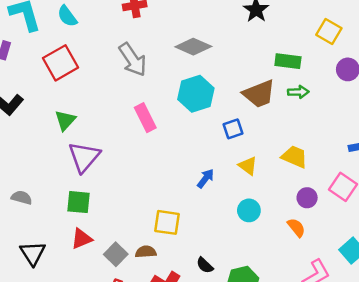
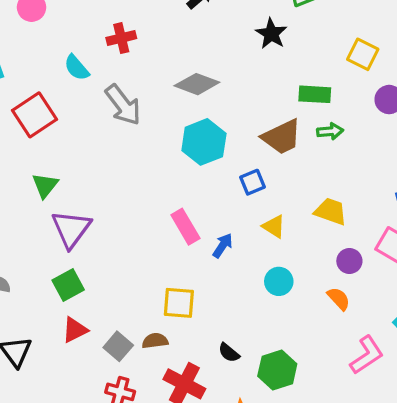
cyan semicircle: (67, 16) -> (77, 68), moved
pink rectangle: (145, 118) -> (185, 227), moved
green square: (79, 202) -> (68, 285), turned -30

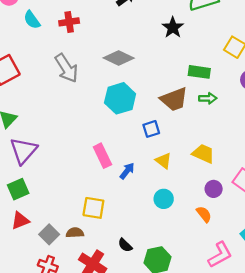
cyan semicircle: (77, 68) -> (32, 20), moved

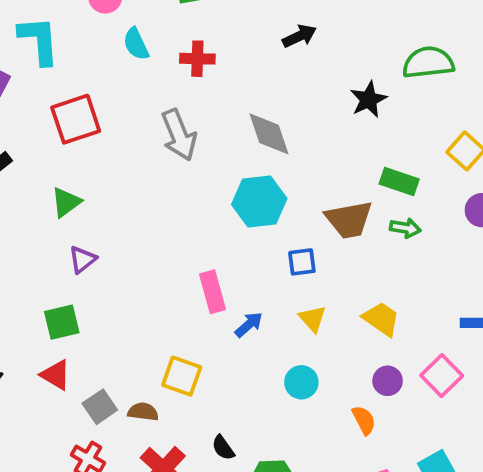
gray diamond: (119, 58) -> (269, 134), turned 36
purple triangle: (24, 151) -> (82, 259), size x0.6
red triangle: (20, 221) -> (56, 375), turned 42

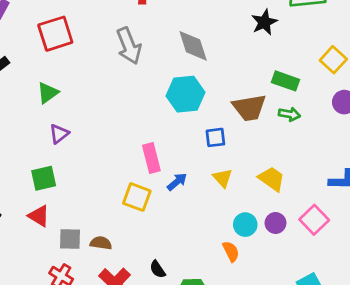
yellow square: (182, 376) -> (137, 197), moved
cyan circle: (301, 382) -> (245, 225), moved
gray square: (100, 407) -> (70, 239), turned 35
orange semicircle: (364, 420) -> (231, 251), moved

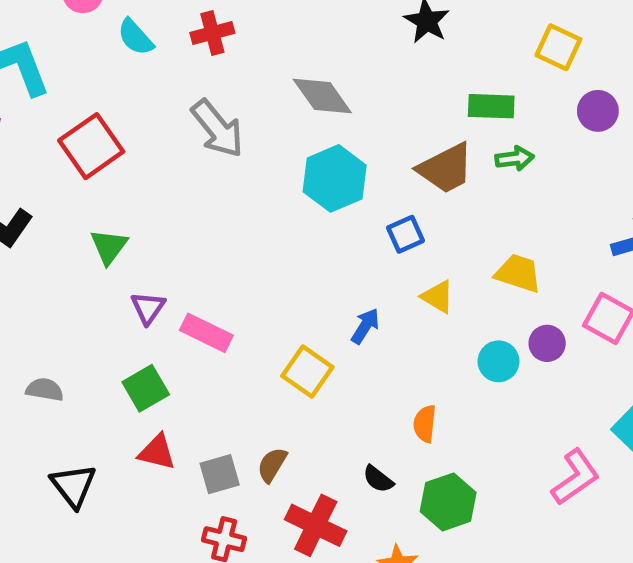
pink rectangle: (151, 158) -> (206, 333), moved, turned -32
yellow square: (137, 197) -> (307, 372), turned 32
brown semicircle: (101, 243) -> (272, 465), turned -50
orange semicircle: (231, 251) -> (425, 424), moved, turned -130

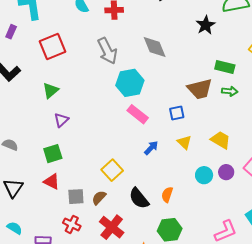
cyan hexagon: (335, 178) -> (130, 83), moved
pink rectangle: (206, 333) -> (138, 114), moved
yellow square: (307, 372) -> (112, 170), moved
black semicircle: (378, 479) -> (139, 198), moved, size x1.6

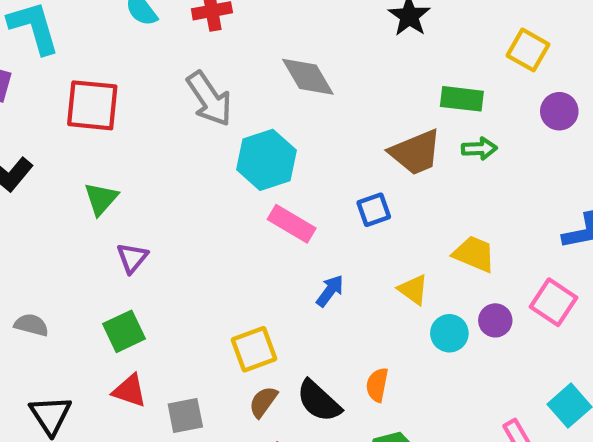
red square: (52, 46) -> (92, 105), turned 36
yellow triangle: (184, 142) -> (413, 290), moved
yellow square: (112, 170) -> (254, 349), turned 30
brown semicircle: (99, 198) -> (263, 402), moved

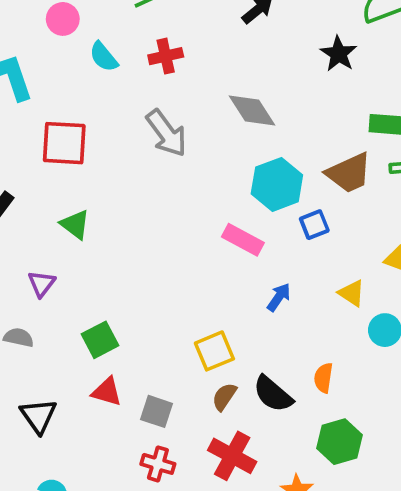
cyan hexagon: (266, 160) -> (277, 184), moved
green triangle: (101, 199) -> (75, 225), turned -32
purple triangle: (132, 258) -> (42, 284), moved
gray square: (185, 416) -> (157, 411), turned 32

